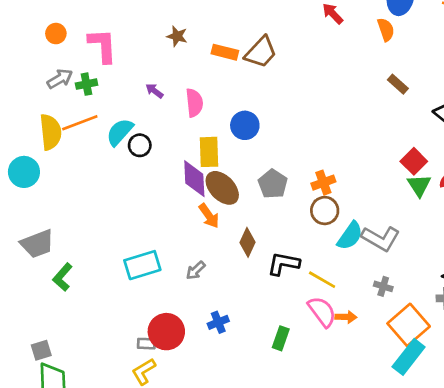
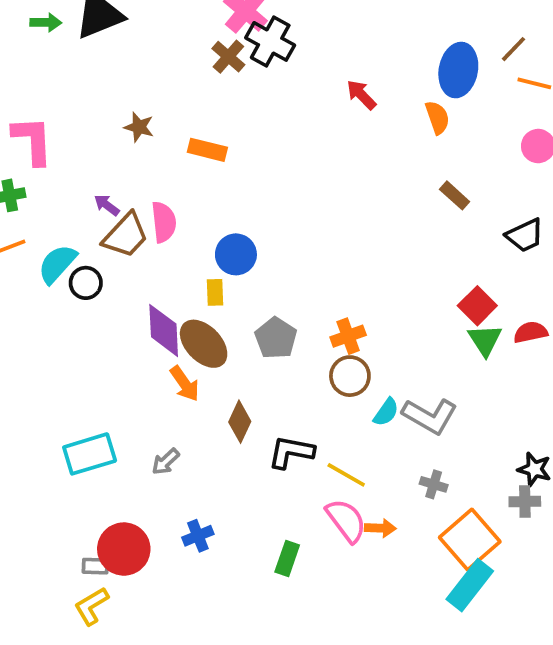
brown trapezoid: (261, 52) -> (126, 235), moved
yellow rectangle: (209, 152) -> (215, 292), moved, size x0.6
cyan semicircle: (350, 236) -> (386, 412), size x0.7

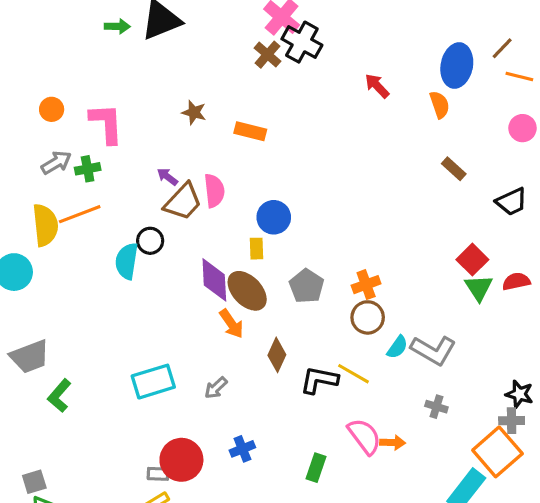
cyan semicircle: (57, 264) -> (127, 261), moved, turned -33
yellow line: (346, 475) -> (354, 374), moved
orange square: (470, 540) -> (497, 452), moved

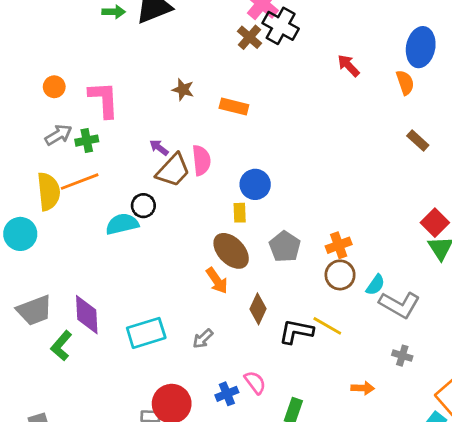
cyan semicircle: (127, 261) -> (122, 224), turned 68
purple diamond: (214, 280) -> (87, 315), moved
cyan semicircle: (397, 347) -> (375, 285), moved
pink semicircle: (364, 436) -> (255, 382), moved, size x0.7

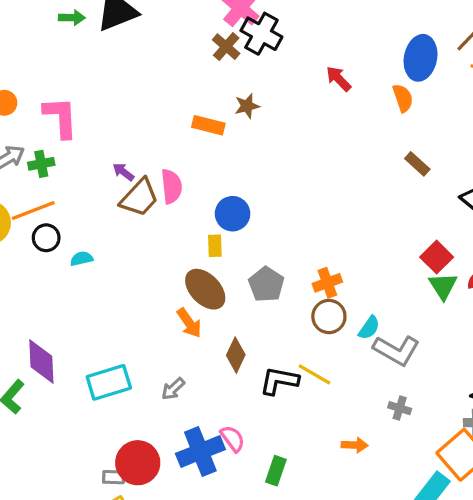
brown star: (183, 90) -> (247, 106), moved, turned -30
black circle: (143, 206) -> (46, 238), moved
cyan semicircle: (122, 224) -> (82, 259), size x0.6
blue cross: (227, 394) -> (200, 451), size x1.8

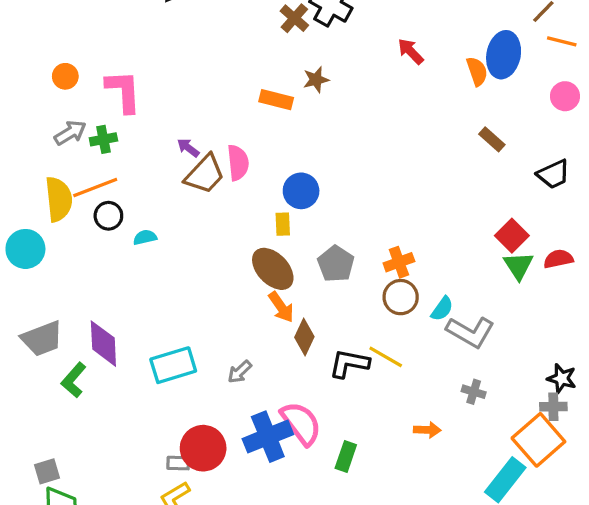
blue ellipse: (421, 58) -> (504, 55), moved
orange arrow: (189, 323) -> (281, 307), moved
pink semicircle: (233, 439) -> (301, 423), size x1.6

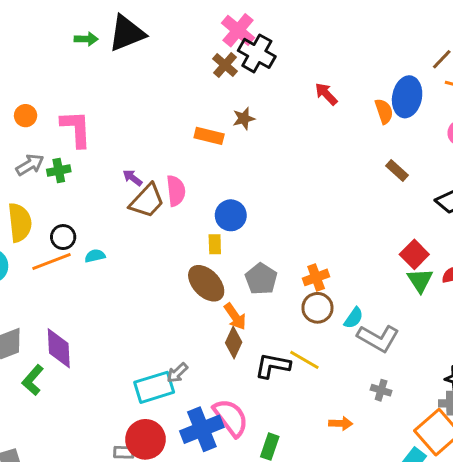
orange line: (95, 188) -> (52, 262), moved
orange arrow: (281, 307) -> (235, 316), moved
cyan rectangle: (173, 365) -> (154, 387), moved

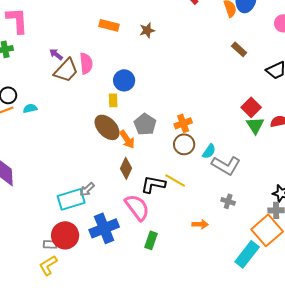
brown star: (244, 119) -> (147, 30), moved
orange arrow: (235, 316) -> (127, 139), moved
pink semicircle: (231, 418) -> (137, 207), moved

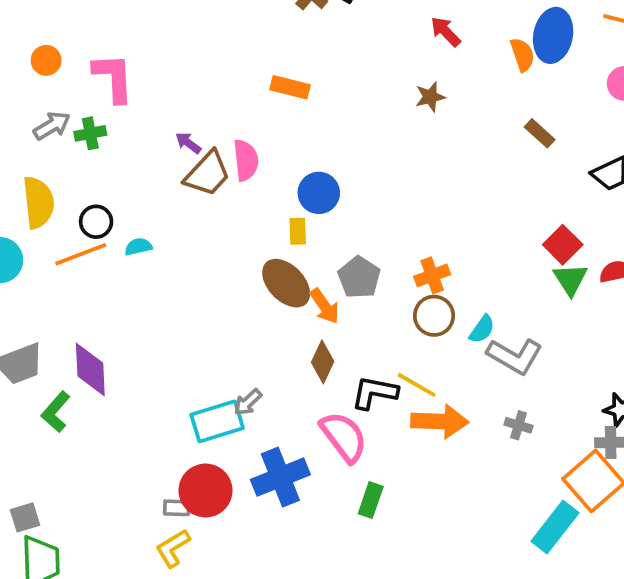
brown star: (147, 30) -> (430, 97), moved
orange arrow: (200, 224) -> (440, 421), moved, size x1.8

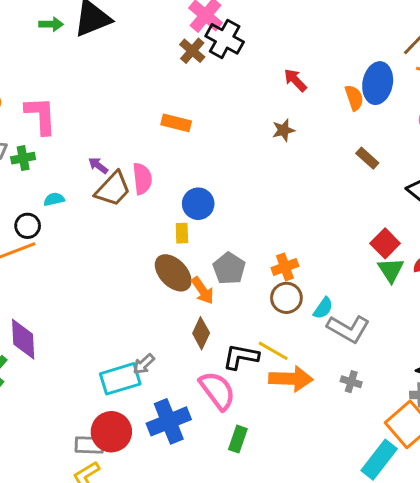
cyan semicircle: (138, 247) -> (54, 199), moved
gray rectangle: (177, 508) -> (89, 445), size x1.4

